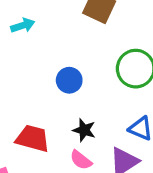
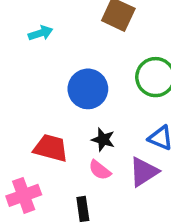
blue circle: (69, 80) -> (88, 89), size x1.5

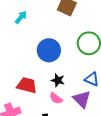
cyan arrow: (41, 33) -> (21, 17), turned -32
purple triangle: (144, 172) -> (82, 99), turned -42

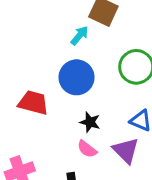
cyan arrow: (21, 17) -> (80, 36), moved
red trapezoid: (27, 85) -> (33, 103), moved

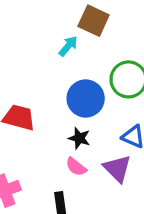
blue circle: (77, 77) -> (86, 98), moved

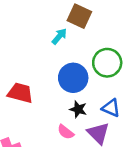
black star: (79, 138) -> (78, 109), moved

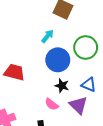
cyan arrow: (59, 36) -> (47, 36), moved

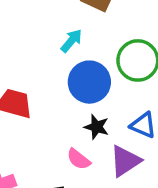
purple triangle: (78, 105) -> (125, 161), turned 42

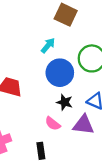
purple triangle: (125, 161) -> (83, 125), turned 40

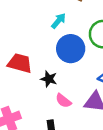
black star: (65, 102) -> (49, 79), moved

